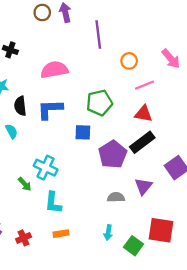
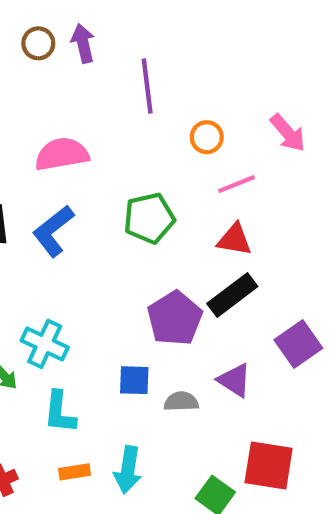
blue L-shape: (50, 109) -> (53, 231), turned -36
blue square: (83, 132) -> (134, 380), moved
purple triangle: (143, 186) -> (234, 380), turned -36
cyan arrow: (108, 232) -> (128, 470), moved, size x1.5

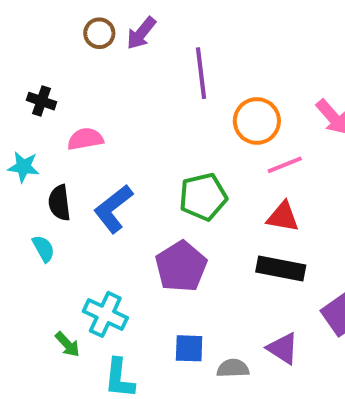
purple arrow: (83, 43) -> (141, 33), turned -128
orange circle: (207, 137) -> (257, 121), size x1.5
pink semicircle: (62, 154) -> (85, 139), moved, size x0.7
black rectangle: (232, 295) -> (281, 269), turned 48
purple pentagon: (175, 318) -> (181, 267), moved

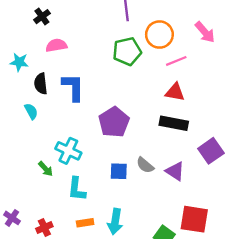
black cross: (41, 101) -> (42, 17), moved, turned 35
green pentagon: (203, 197) -> (127, 51), moved
blue L-shape: (113, 209) -> (73, 87), turned 128
gray semicircle: (233, 368) -> (145, 165), moved, turned -138

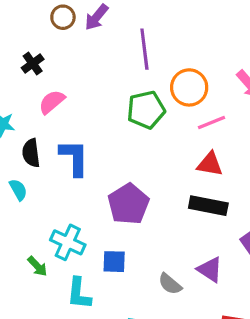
pink semicircle: (56, 45) -> (52, 102), turned -30
gray semicircle: (145, 165) -> (170, 284), moved
blue square: (119, 171) -> (114, 262), moved

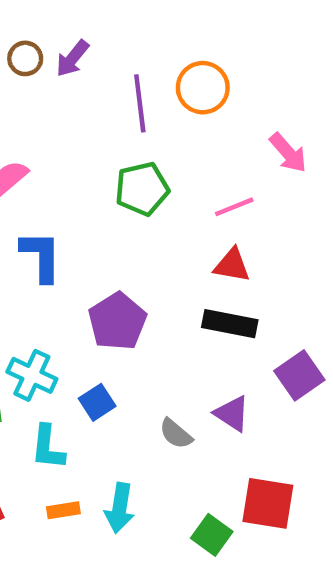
orange circle: (189, 87) -> (203, 88), moved
blue square: (114, 262) -> (97, 402), turned -35

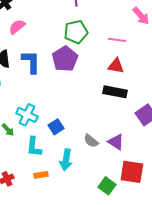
pink line: (234, 207) -> (117, 40), turned 30
purple pentagon: (117, 321) -> (65, 59), moved
purple triangle: (232, 414) -> (116, 142), moved
cyan arrow: (120, 508) -> (66, 160), moved

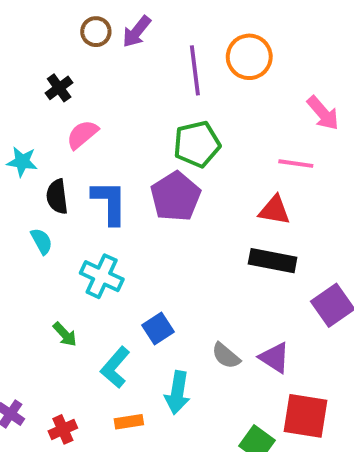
pink line: (117, 40) -> (296, 164), moved
cyan cross: (27, 115) -> (102, 276), moved
cyan L-shape: (34, 147) -> (115, 367), turned 35

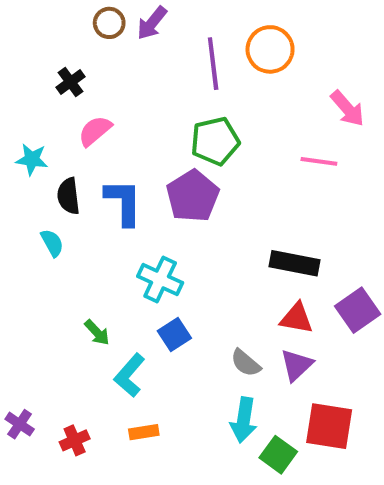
red triangle: (274, 210) -> (297, 318), moved
cyan cross: (102, 276) -> (160, 280), moved
green arrow: (65, 334) -> (97, 332), moved
purple triangle: (274, 358) -> (297, 365), turned 44
cyan arrow: (177, 393) -> (244, 420), moved

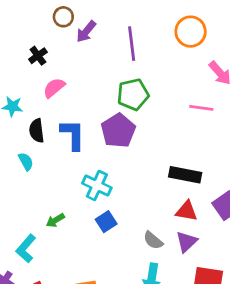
purple arrow: (152, 23) -> (86, 32), moved
orange circle: (270, 49) -> (191, 32), moved
green arrow: (97, 332) -> (55, 220), turned 102
cyan L-shape: (130, 375) -> (26, 248), moved

